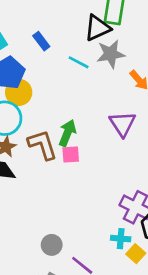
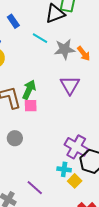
gray star: (111, 54) -> (64, 49), moved
gray circle: (52, 245) -> (15, 138), moved

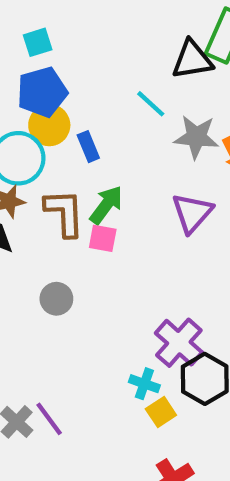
blue rectangle: (13, 21) -> (88, 147), moved
purple line: (35, 188) -> (49, 419), moved

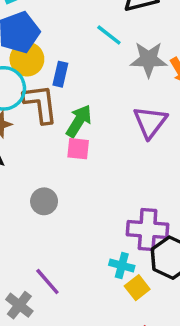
blue rectangle: (88, 147) -> (60, 74), turned 40
brown L-shape: (64, 213) -> (40, 104), moved
purple cross: (179, 343) -> (148, 230), turned -33
purple line: (49, 419) -> (47, 282), moved

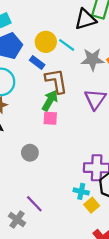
yellow circle: (27, 59) -> (46, 42), moved
blue rectangle: (60, 74) -> (37, 62), moved, turned -64
brown L-shape: (40, 104) -> (56, 81), moved

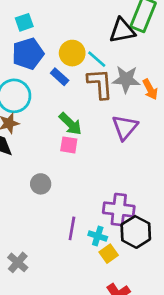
brown L-shape: (56, 81) -> (100, 84), moved
green arrow: (50, 101) -> (70, 124), turned 100
purple line: (34, 204) -> (72, 228), moved, turned 48

